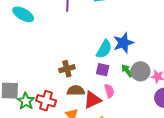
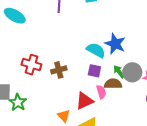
blue star: (123, 43) -> (115, 44), turned -30
cyan semicircle: (104, 49) -> (96, 50), turned -90
brown semicircle: (76, 91) -> (113, 84), moved
red cross: (46, 101) -> (31, 65), moved

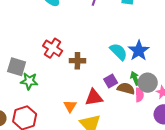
purple square: (94, 71) -> (111, 81), moved, turned 32
pink semicircle: (101, 92) -> (139, 95), moved
green star: (18, 102) -> (29, 81), turned 30

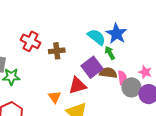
green arrow: (135, 78) -> (110, 53), moved
purple square: (111, 81) -> (92, 67), size x1.5
gray circle: (148, 83) -> (131, 87), moved

